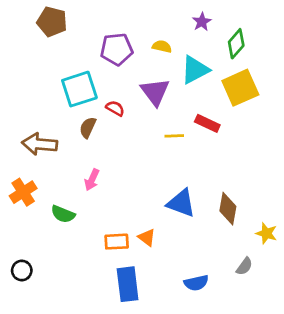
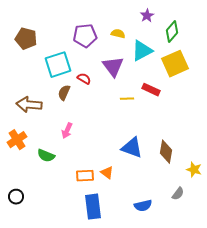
brown pentagon: (52, 22) -> (26, 39), moved

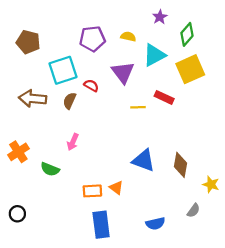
brown arrow: (29, 105) -> (33, 99), moved

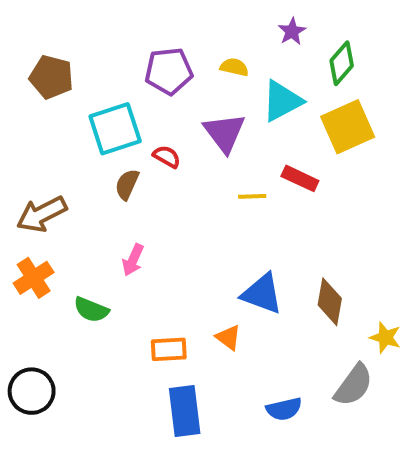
brown arrow: (33, 99) -> (42, 214), moved, turned -32
orange triangle: (116, 188) -> (228, 337), moved
gray semicircle: (193, 211) -> (354, 385), size x1.6
black circle: (17, 214) -> (32, 391), size x1.5

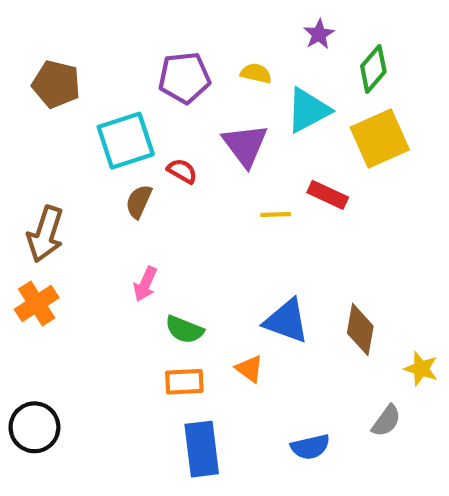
brown arrow: (42, 214) -> (45, 234), turned -45
green semicircle: (91, 310) -> (184, 330), moved
gray semicircle: (354, 385) -> (386, 421), size x0.7

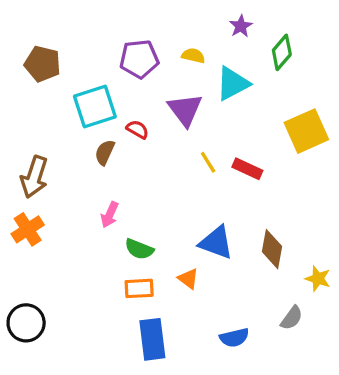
yellow square: (380, 138) -> (306, 131), moved
red rectangle: (328, 195) -> (247, 169), moved
yellow line: (276, 214) -> (208, 162), turned 60

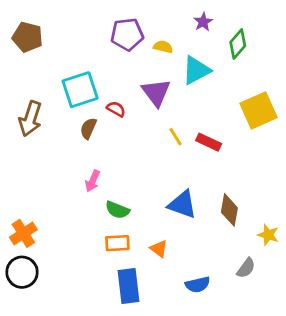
purple pentagon: (139, 59) -> (127, 34), moved
brown pentagon: (42, 64) -> (28, 37), moved
brown arrow: (34, 177) -> (30, 119), moved
orange cross: (28, 229) -> (23, 233), moved
orange triangle: (188, 279) -> (159, 249), moved

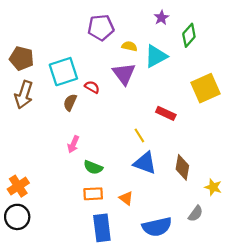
brown pentagon: (28, 37) -> (22, 58), moved
yellow semicircle: (163, 47) -> (129, 46), moved
yellow line: (175, 137) -> (139, 135), moved
blue semicircle: (198, 285) -> (157, 227), size x1.5

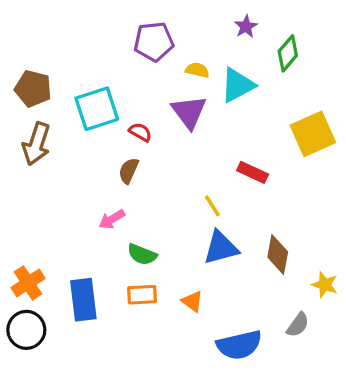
brown semicircle: (70, 102) -> (129, 171), moved
pink arrow: (73, 144) -> (112, 219), turned 35
blue triangle: (145, 163) -> (221, 248), turned -35
blue rectangle: (102, 228) -> (83, 300), moved

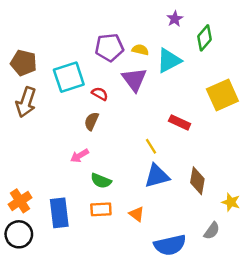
purple pentagon: (154, 42) -> (109, 47), moved

